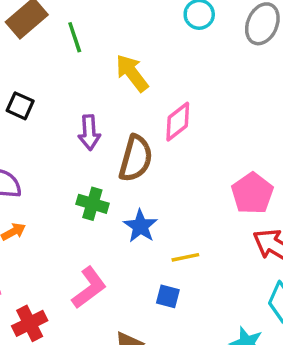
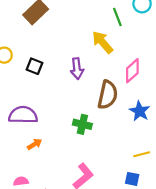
green line: (75, 37) -> (117, 17), moved
purple arrow: (89, 132) -> (77, 69), moved
blue star: (140, 226) -> (140, 111), moved

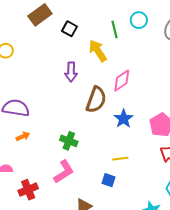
black square: (35, 66) -> (69, 29), moved
green cross: (82, 124) -> (69, 141), moved

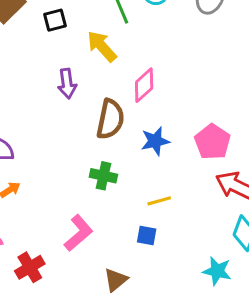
black square: (69, 29) -> (55, 20), turned -35
blue star: (124, 119) -> (155, 141), turned 30
green cross: (69, 141) -> (103, 176), moved

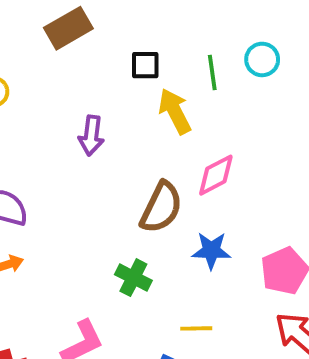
black square: (55, 20) -> (145, 65), moved
purple arrow: (67, 84) -> (91, 136), moved

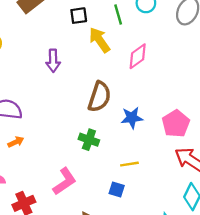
pink diamond: (216, 175) -> (138, 56), moved

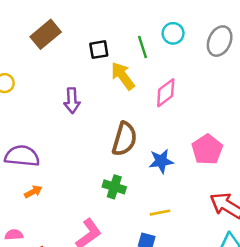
pink pentagon: (176, 124) -> (207, 150), moved

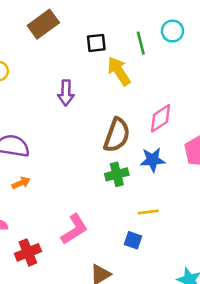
pink diamond: (166, 93) -> (160, 118), moved
green cross: (114, 187) -> (117, 174), moved, turned -35

